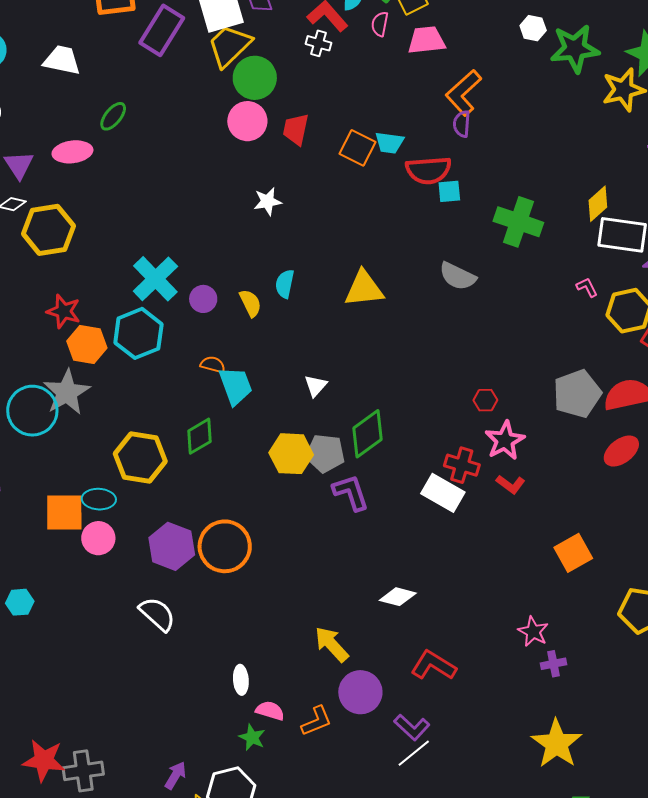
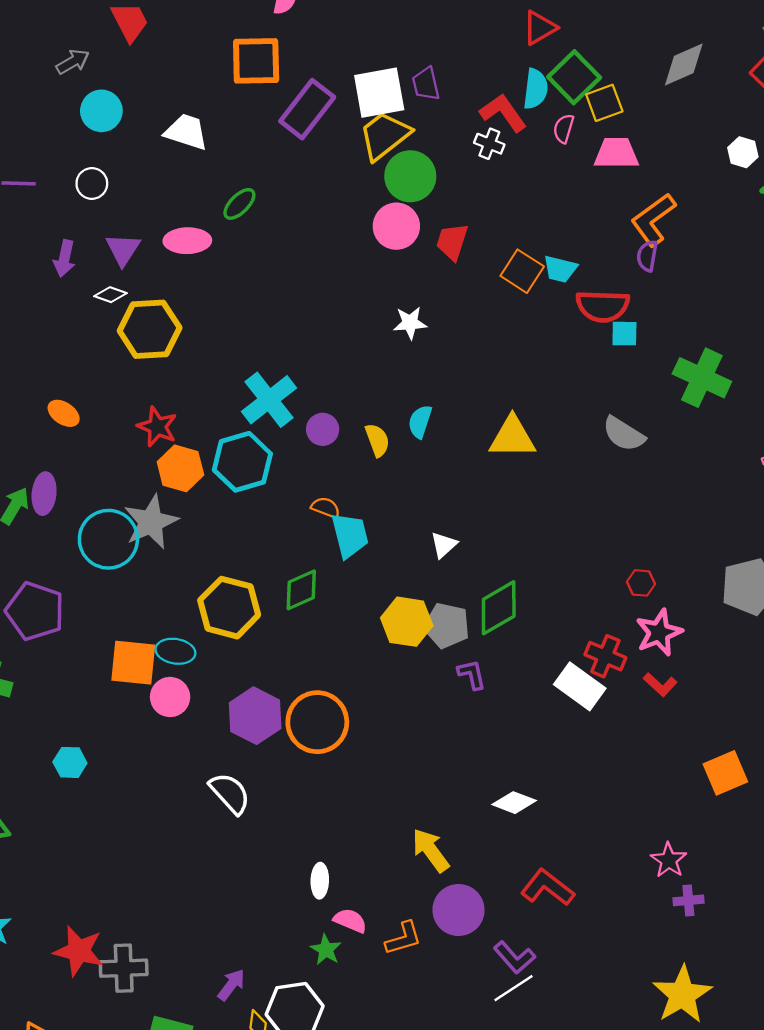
purple L-shape: (351, 492) -> (472, 674), size x0.7

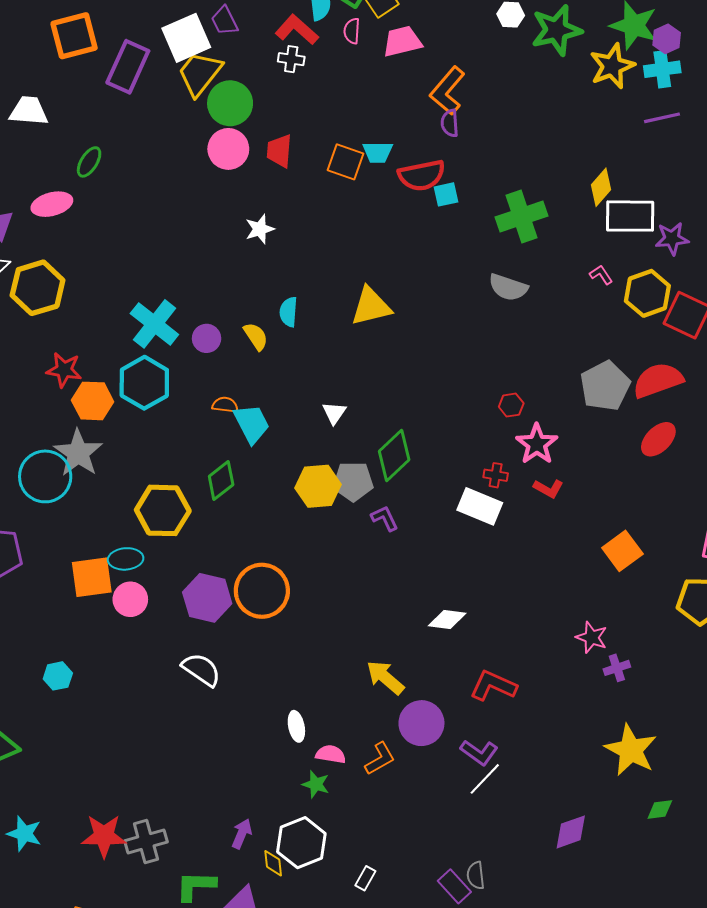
green cross: (702, 378) -> (522, 217), turned -30
gray semicircle: (624, 434) -> (508, 287), moved
red cross: (605, 656) -> (496, 475), size x0.7

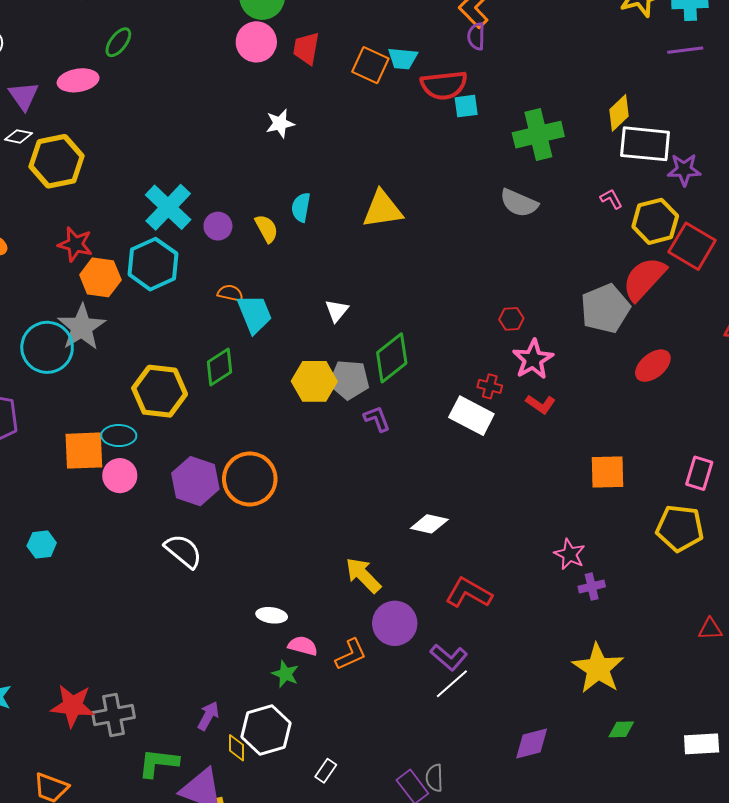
red semicircle: (658, 380) -> (644, 279), moved, turned -33
orange square: (622, 551) -> (608, 472), turned 30
white ellipse: (296, 726) -> (272, 615), turned -76

